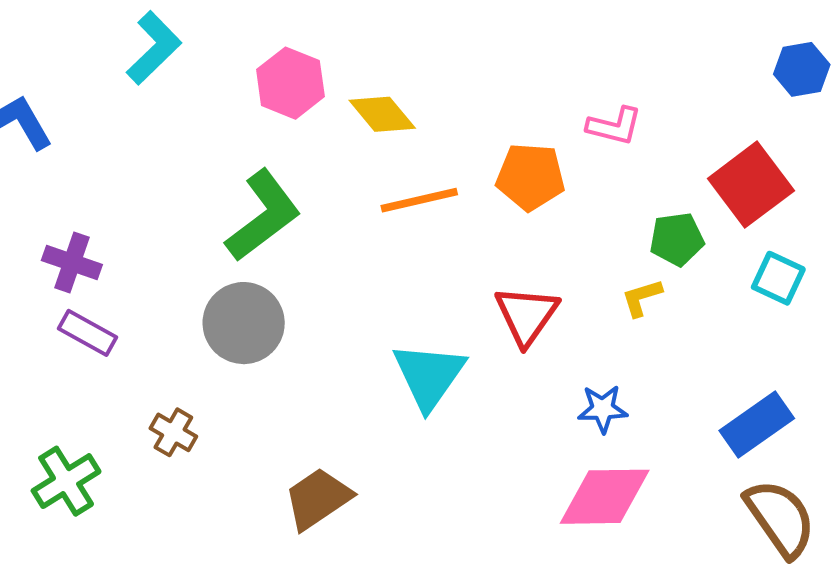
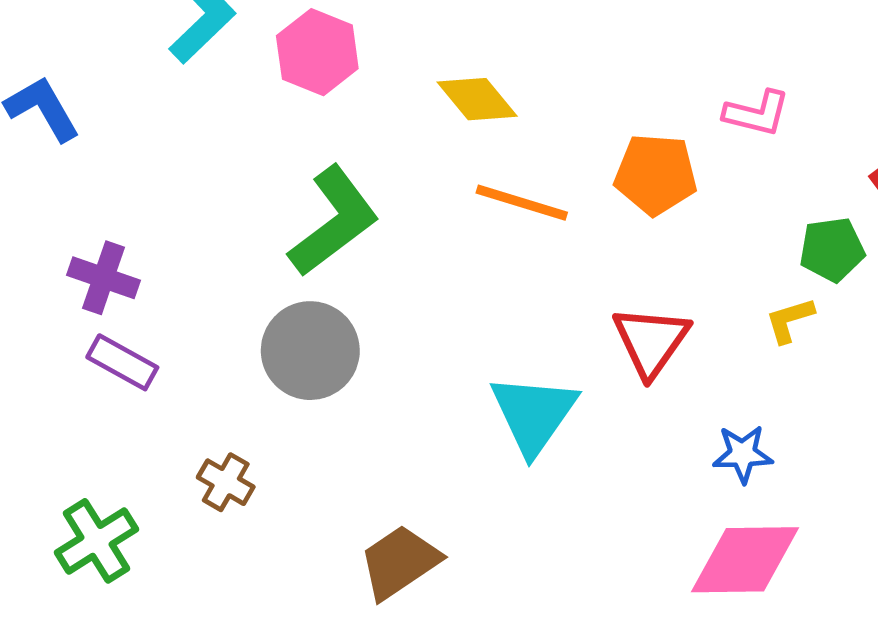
pink hexagon: (290, 83) -> (317, 52), moved
orange line: (419, 200) -> (522, 203), turned 30

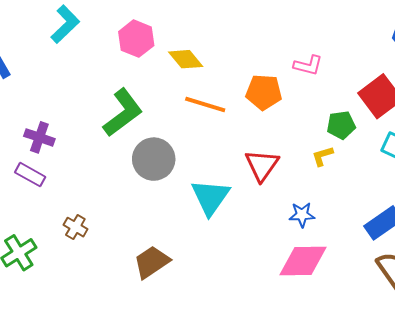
pink hexagon: (317, 52) -> (136, 39), moved
purple cross: (104, 278) -> (39, 137), moved
gray circle: (310, 351) -> (154, 159), moved

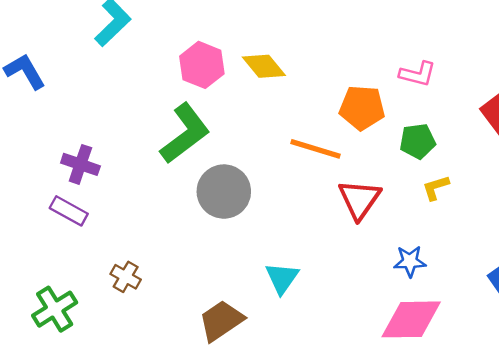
pink hexagon: (136, 39) -> (202, 65), moved
orange line: (205, 104) -> (316, 149), moved
green pentagon: (341, 125) -> (418, 141), moved
cyan triangle: (210, 197) -> (282, 278), moved, size x0.7

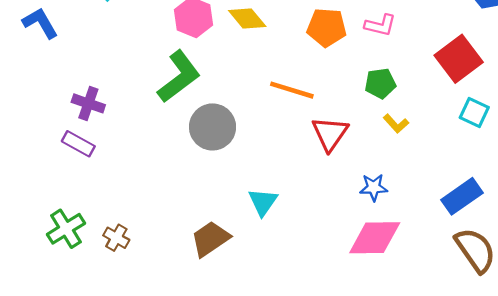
orange pentagon: (362, 108) -> (327, 27), moved
yellow L-shape: (436, 188) -> (396, 124), turned -115
brown cross: (126, 277) -> (116, 238), moved

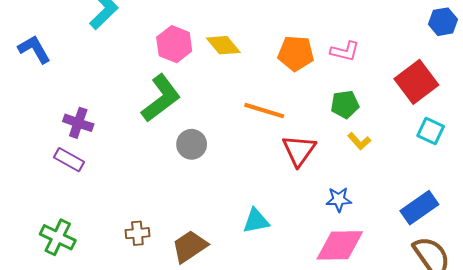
gray circle: (213, 127) -> (192, 144), size x0.7
cyan triangle: (263, 202) -> (256, 221), moved, turned 44
green cross: (66, 229) -> (58, 237), turned -32
brown cross: (116, 238) -> (137, 233), moved, turned -35

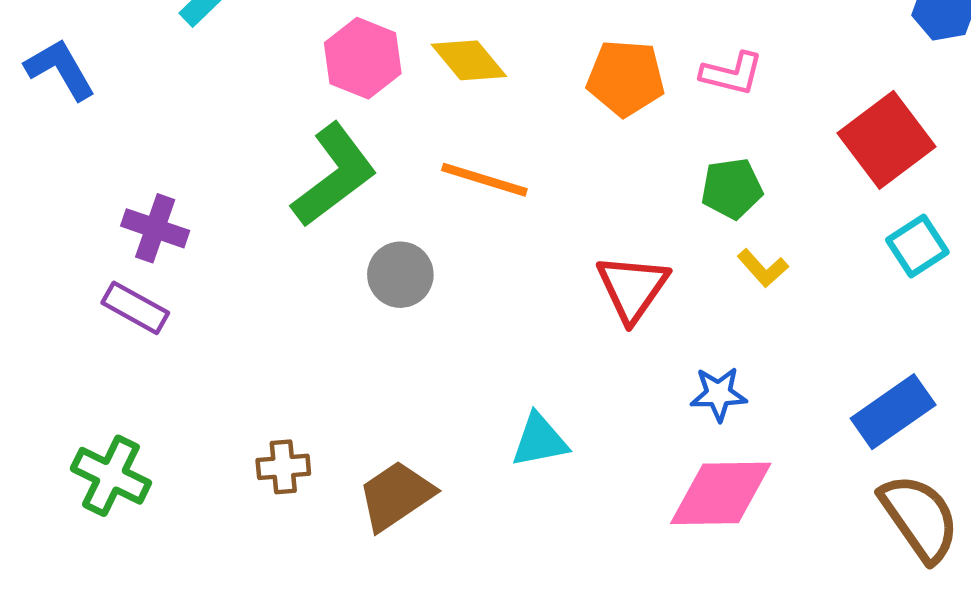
orange line: (264, 111) -> (484, 180), moved
cyan square: (431, 131) -> (917, 246), turned 32

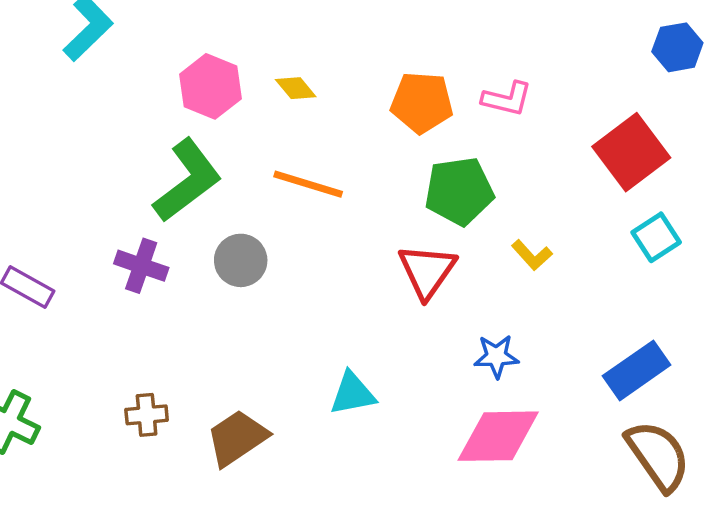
yellow diamond: (469, 60) -> (296, 88), size x0.7
green pentagon: (732, 189) -> (459, 191), moved, size x1.4
purple cross: (155, 228) -> (141, 266), moved

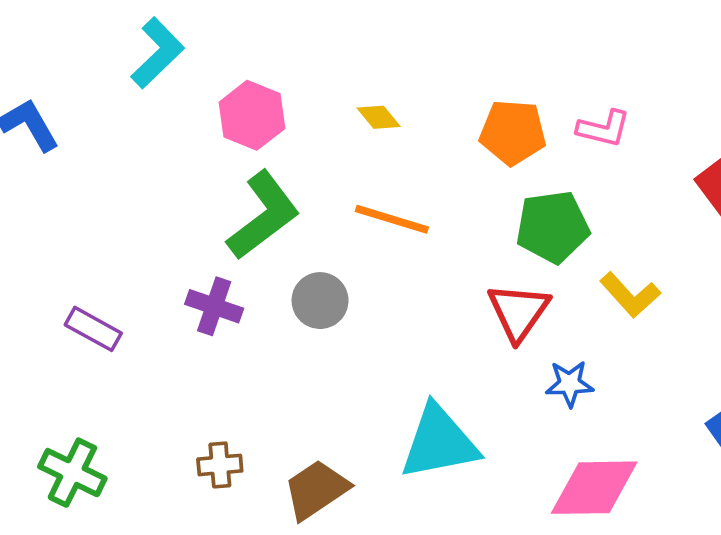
pink hexagon: (210, 86) -> (252, 115), moved
yellow L-shape: (532, 255) -> (630, 295), size x1.4
blue star: (496, 356) -> (570, 384), moved
cyan triangle: (353, 394) -> (439, 442), size x1.6

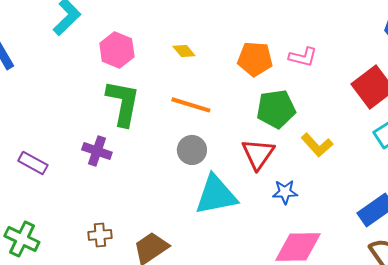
green L-shape: (263, 215) -> (123, 103), turned -42
gray circle: (320, 301) -> (192, 150), moved
cyan triangle: (439, 442) -> (216, 195), moved

